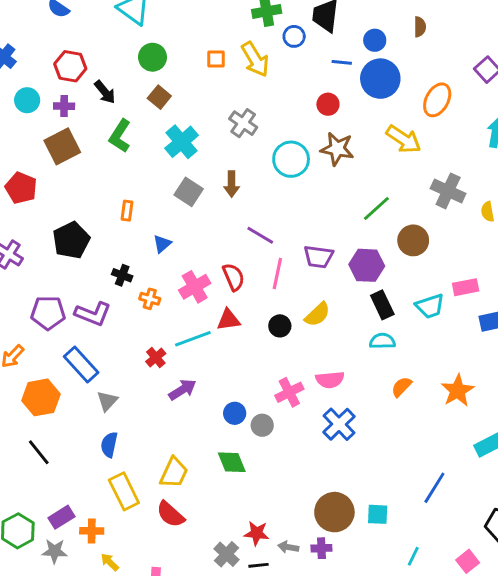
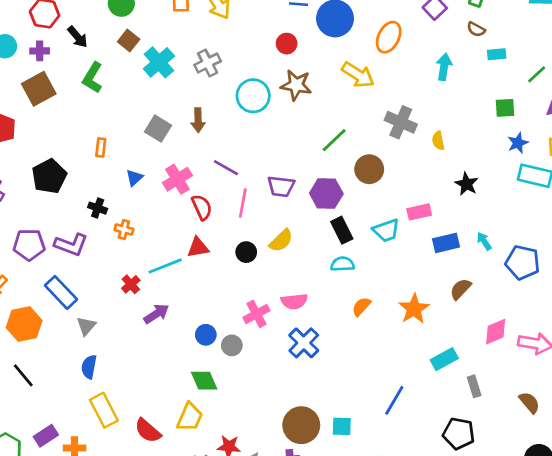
gray cross: (243, 123) -> (208, 63), turned 30
cyan cross: (182, 142) -> (159, 62), moved
pink cross: (195, 287) -> (177, 179), moved
yellow trapezoid: (174, 473) -> (190, 417), moved

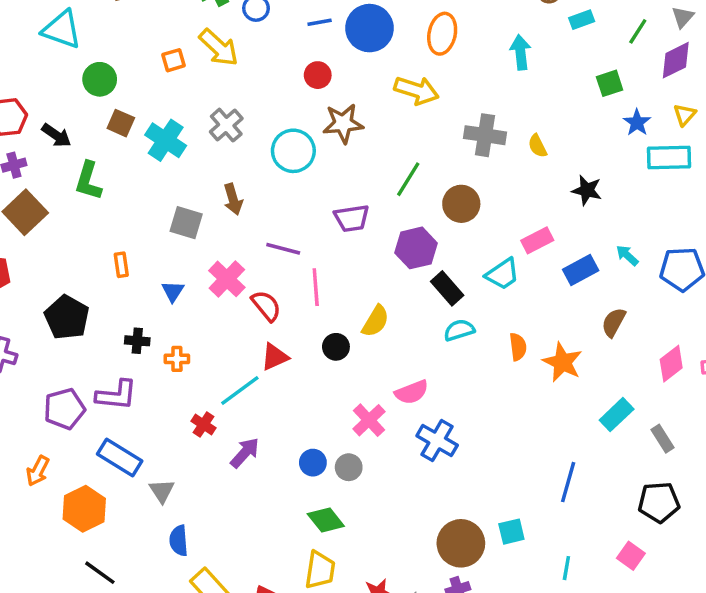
purple trapezoid: (281, 186) -> (352, 218), moved
orange semicircle: (361, 306) -> (518, 347), moved, turned 145

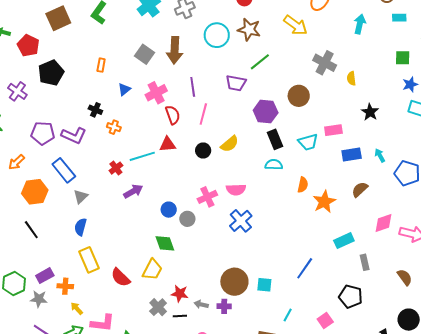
green line: (408, 179) -> (260, 62), moved
brown arrow: (233, 199) -> (175, 50), size x1.5
purple line: (283, 249) -> (193, 87), turned 48
black pentagon: (67, 317) -> (51, 73), moved

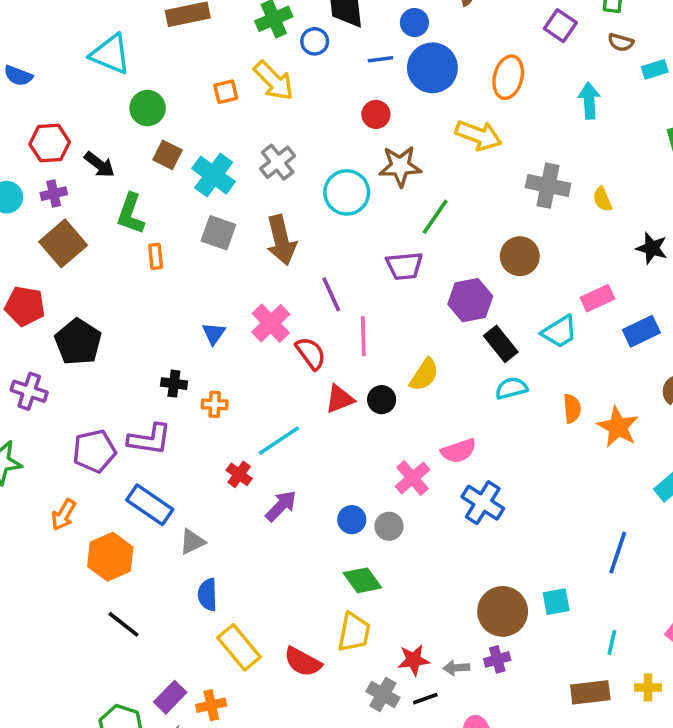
gray square: (144, 54) -> (218, 233), moved
orange rectangle: (101, 65) -> (156, 256), moved
red triangle: (168, 144) -> (340, 399), moved
gray triangle: (81, 197) -> (192, 542), turned 35

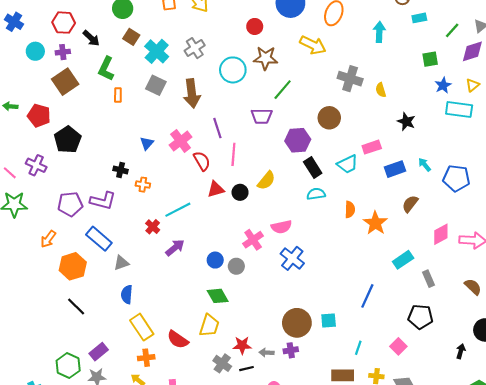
orange cross: (211, 705) -> (146, 358), moved

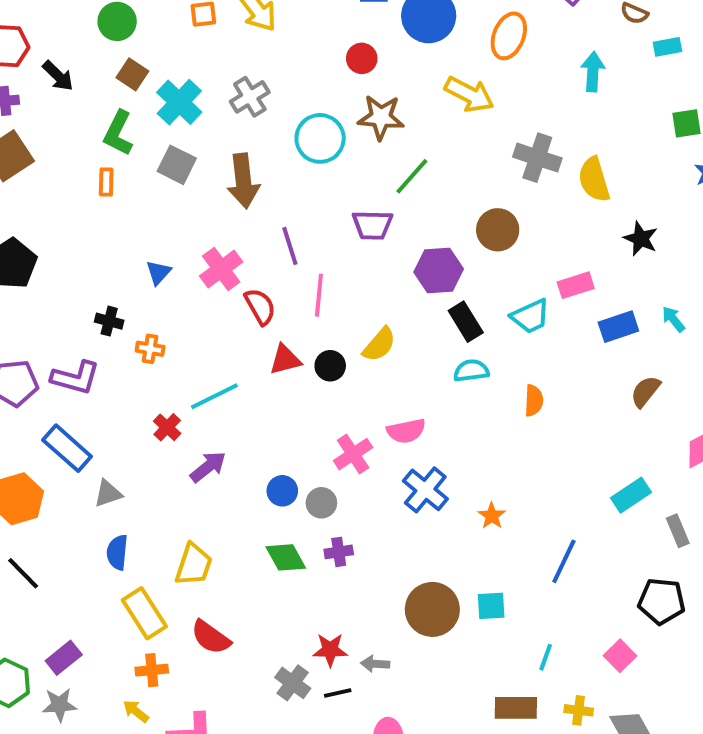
green L-shape: (106, 69) -> (118, 133), moved
yellow semicircle: (381, 90) -> (594, 180), size x1.6
orange star: (375, 223) -> (492, 516), moved, size x0.6
yellow trapezoid: (209, 326) -> (194, 565), moved
purple cross: (291, 350) -> (339, 552), moved

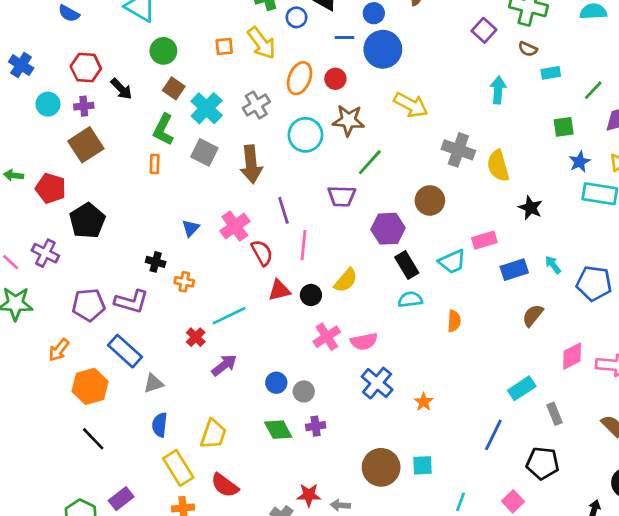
orange ellipse: (509, 36) -> (300, 78), moved
pink cross: (353, 454) -> (327, 337), moved
blue line: (564, 561) -> (493, 435), moved

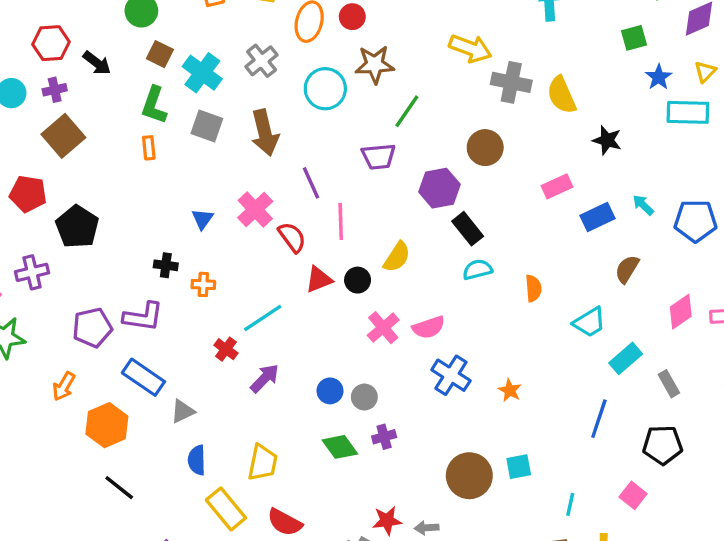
yellow arrow: (411, 105) -> (470, 48), moved
purple cross: (45, 253) -> (32, 272), turned -32
cyan trapezoid: (452, 262) -> (589, 322), moved

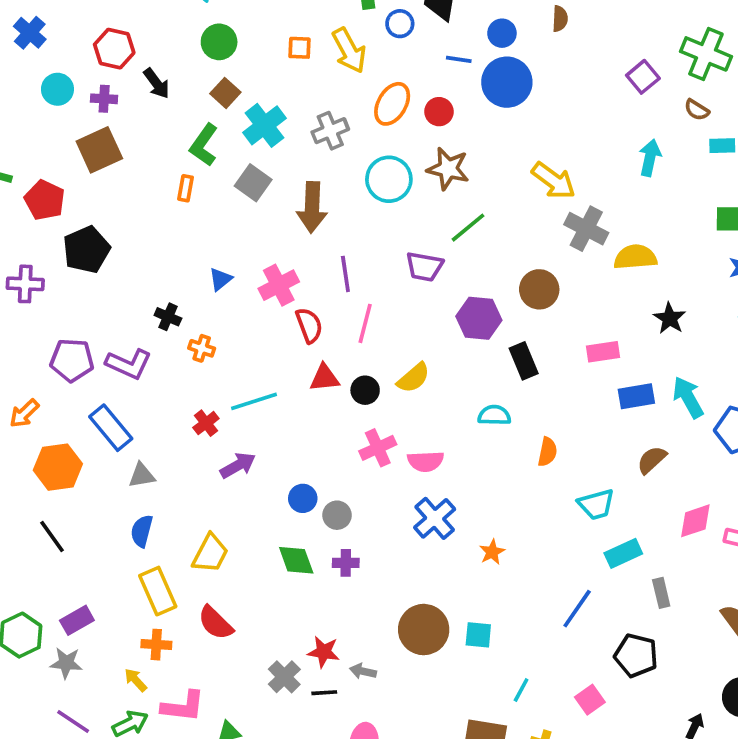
yellow semicircle: (561, 95) -> (635, 257), turned 93
cyan arrow: (643, 205) -> (688, 397), size x1.6
black rectangle: (468, 229) -> (524, 361), moved

